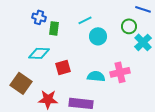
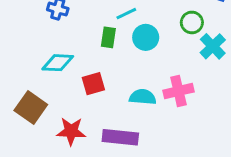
green rectangle: (54, 28) -> (108, 37), moved

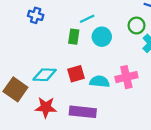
cyan diamond: (58, 63) -> (45, 75), moved
red square: (93, 84) -> (76, 74), moved

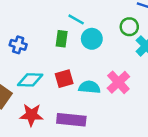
blue cross: (36, 15) -> (18, 45), moved
cyan line: (87, 19) -> (76, 19), turned 56
pink cross: (126, 77) -> (118, 82), turned -30

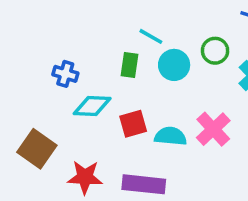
green circle: (129, 27) -> (215, 51), moved
cyan diamond: (30, 80) -> (92, 106), moved

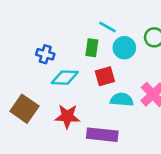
red square: (133, 124) -> (105, 76), moved
red star: (85, 177) -> (67, 116), moved

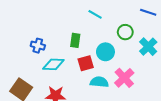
cyan line: (107, 27) -> (95, 14), moved
cyan circle: (124, 48) -> (105, 52), moved

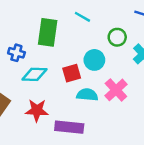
green rectangle: (75, 40) -> (48, 32), moved, size x1.6

